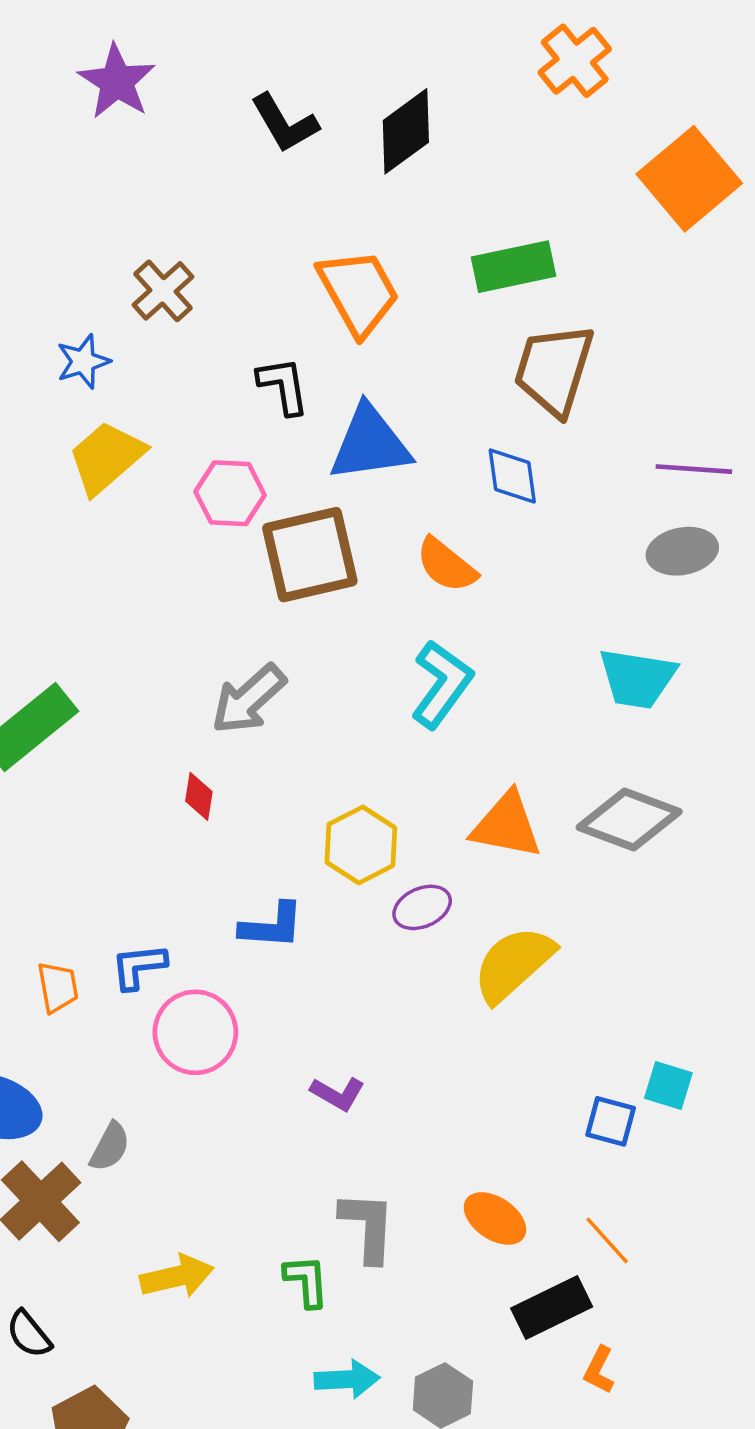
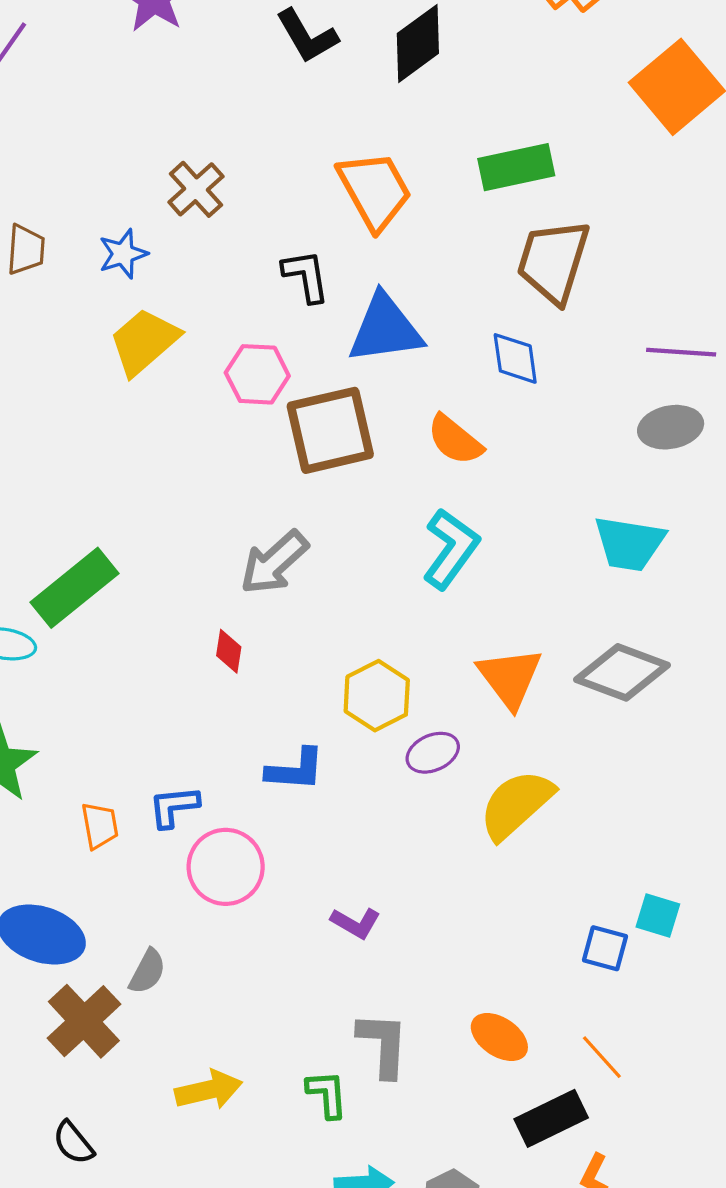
orange triangle: (507, 825) -> (510, 678), turned 42

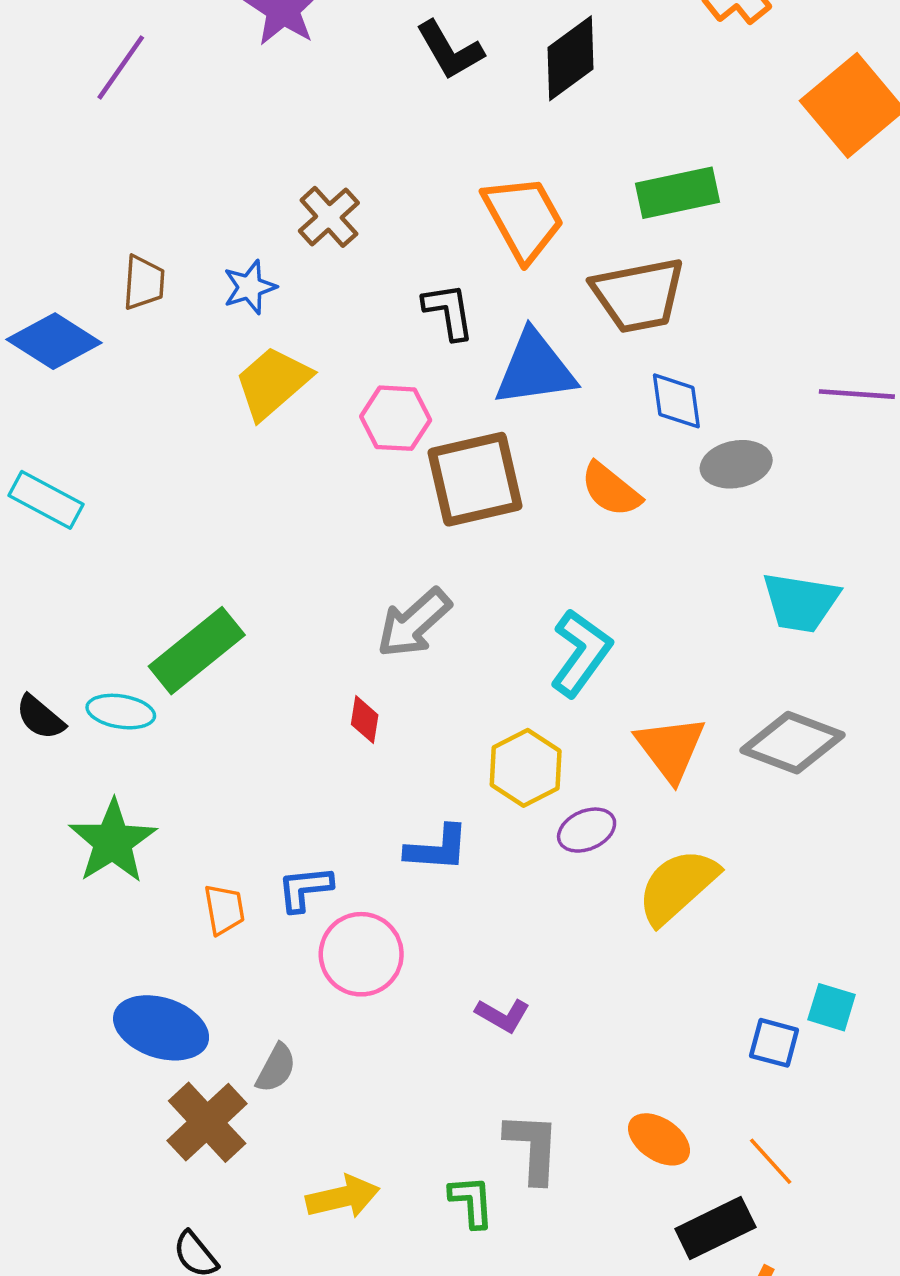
brown trapezoid: (553, 261) -> (638, 295), moved, turned -118
gray ellipse: (671, 427) -> (736, 464), moved
cyan L-shape: (451, 549) -> (581, 653), moved

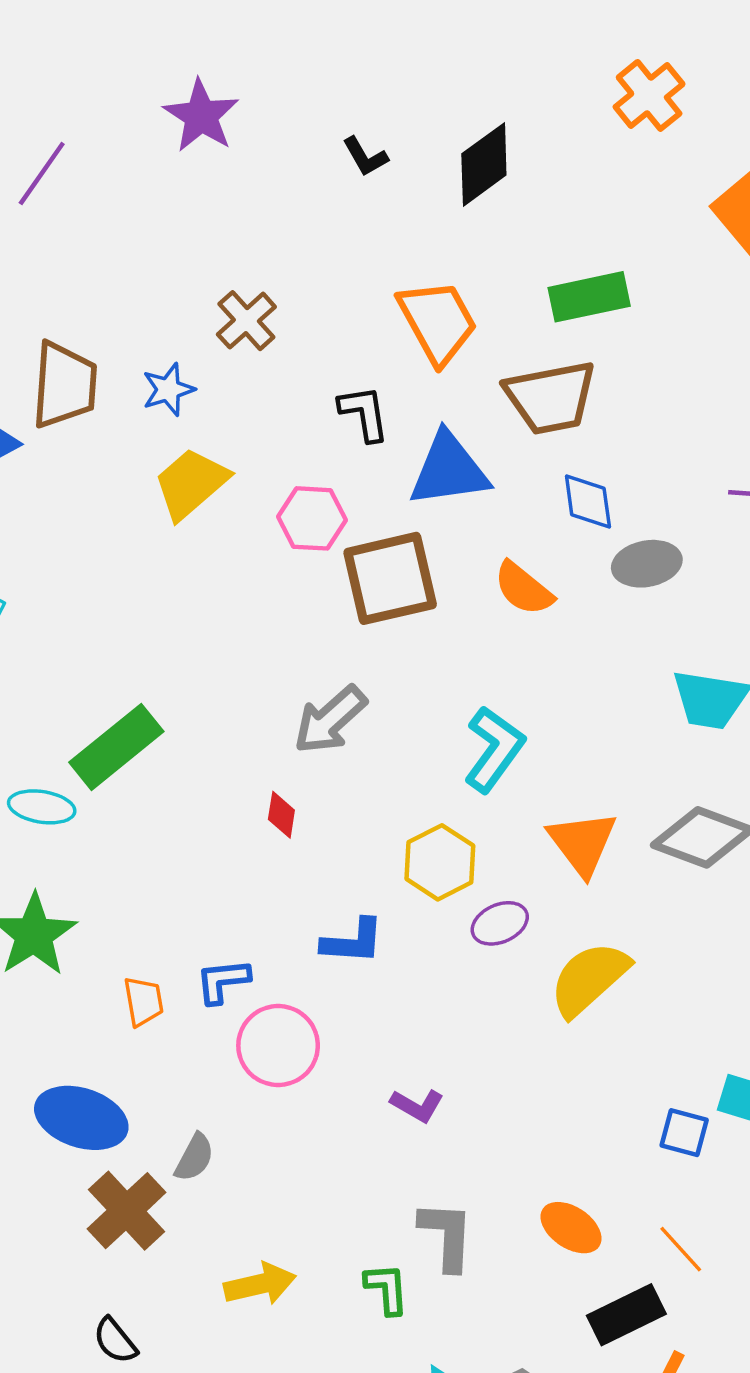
black L-shape: (450, 50) -> (365, 157), size x0.7
brown trapezoid: (144, 283) -> (64, 385), size x1.6

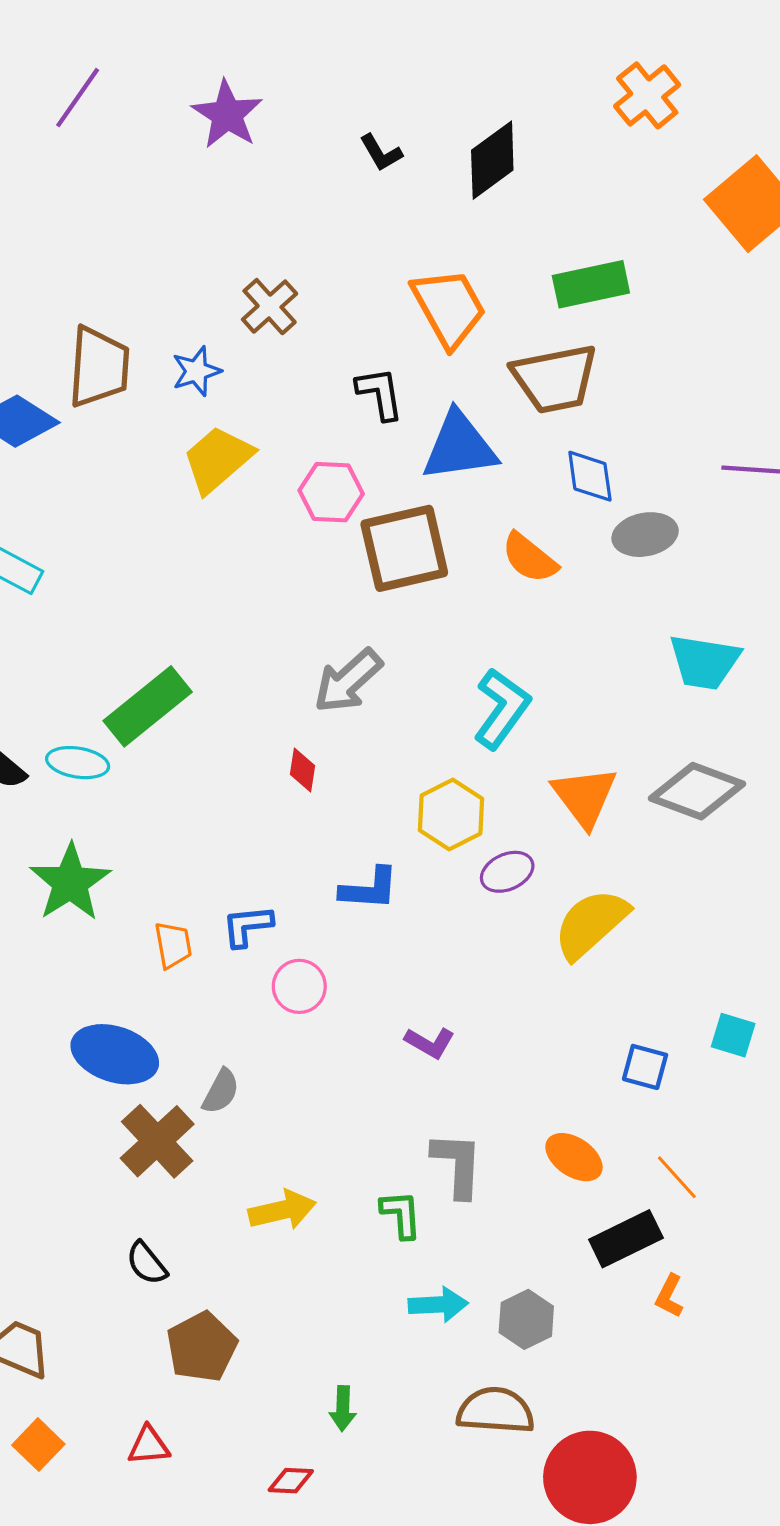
purple line: (42, 174) -> (78, 98), moved
pink circle: (278, 1046) -> (299, 986), size x0.7
blue square: (684, 1133) -> (645, 1067), moved

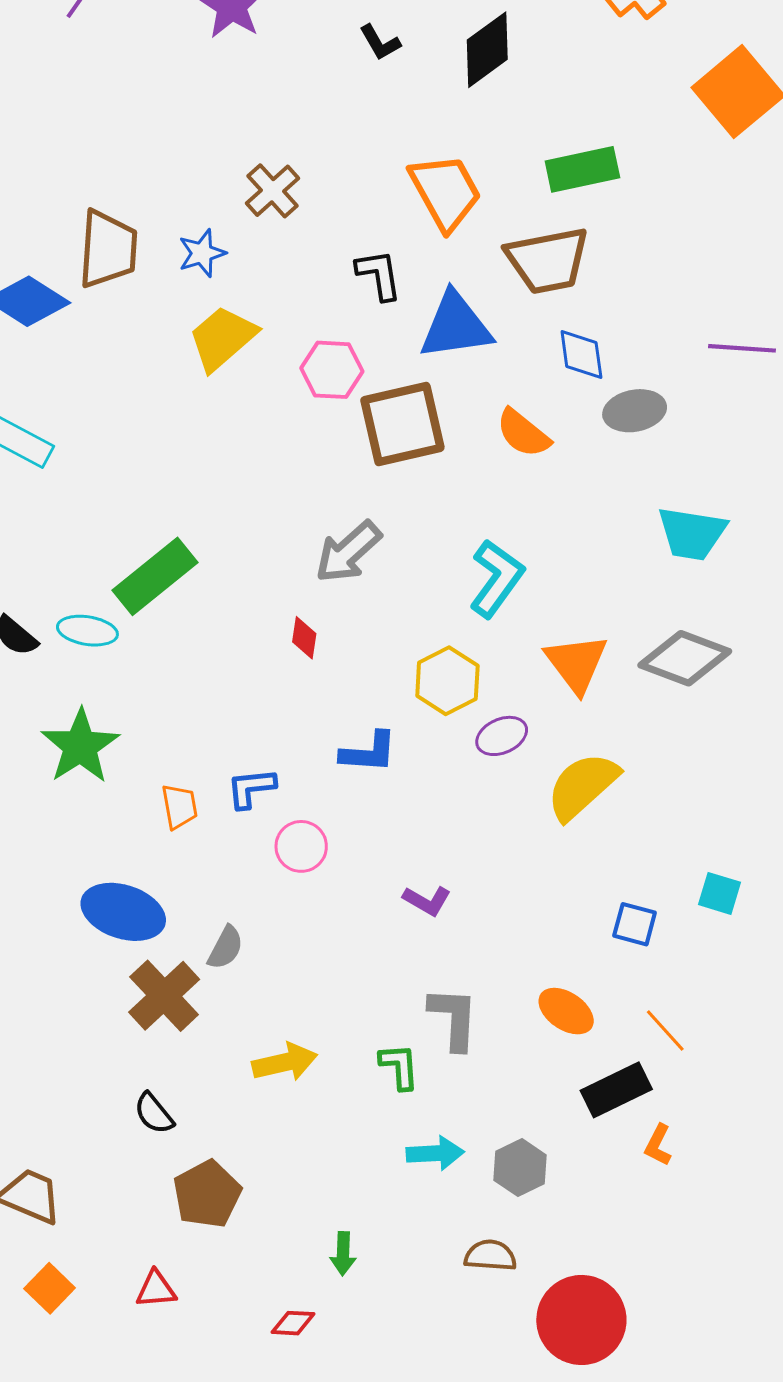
brown semicircle: (495, 1411) -> (490, 1256), size x0.7

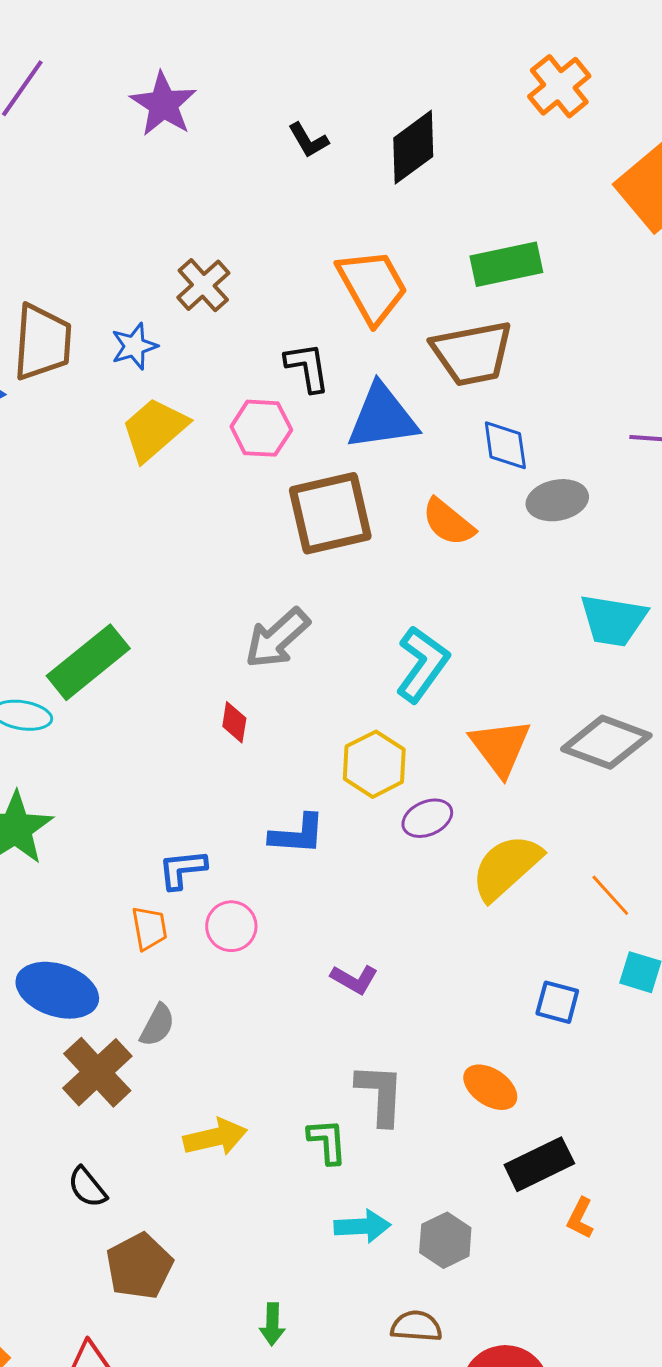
pink hexagon: (332, 370) -> (261, 428), moved
orange trapezoid: (179, 807) -> (149, 928), moved
orange line: (665, 1031) -> (610, 895), moved

